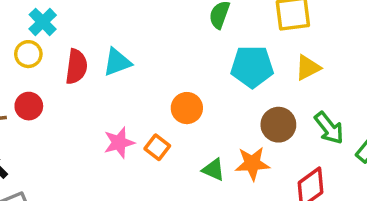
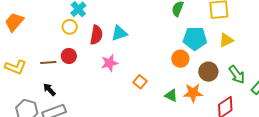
orange circle: (187, 108) -> (180, 59), moved
pink star: (119, 143) -> (109, 63), moved

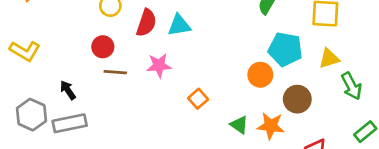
brown line: (48, 63) -> (115, 72), moved
green arrow: (237, 74) -> (351, 86), moved

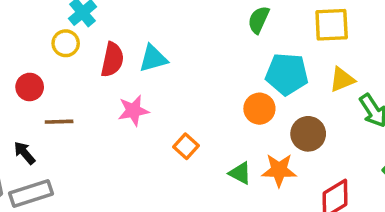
red circle: (103, 47) -> (30, 87), moved
brown line: (115, 72) -> (59, 122), moved

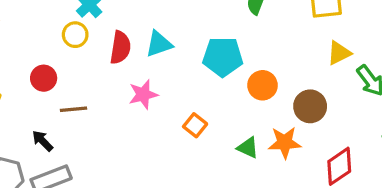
cyan pentagon: (287, 74) -> (223, 57), moved

